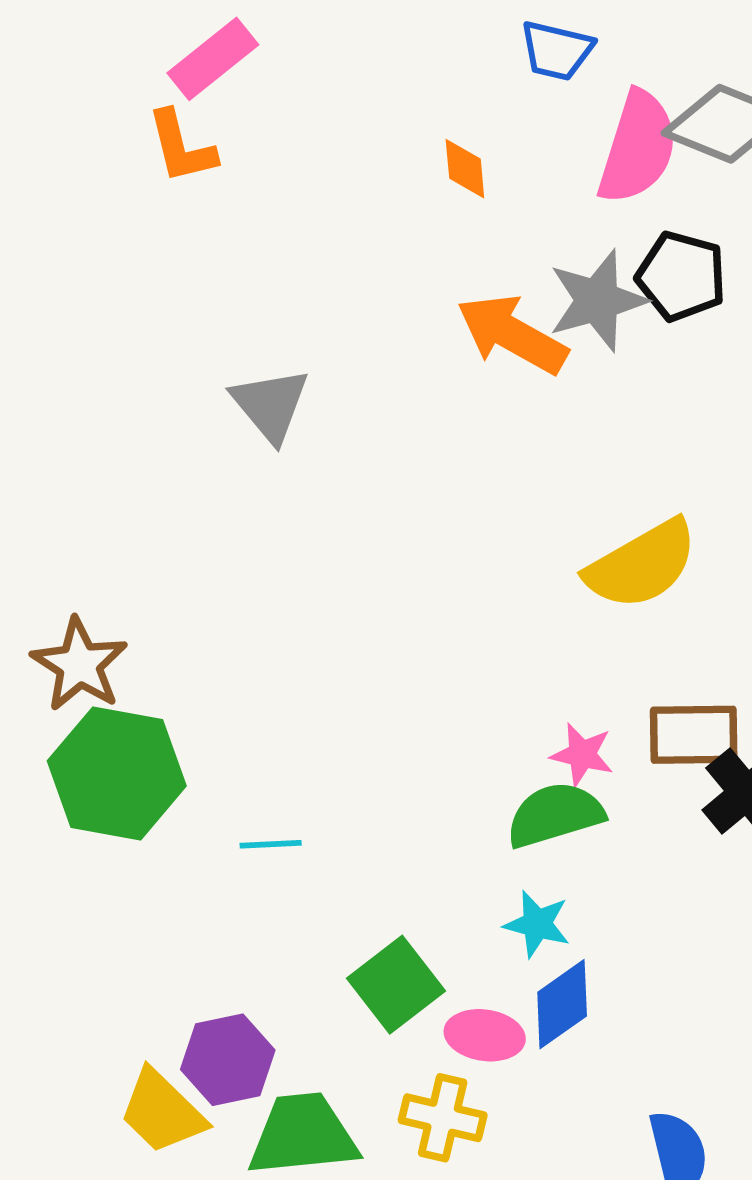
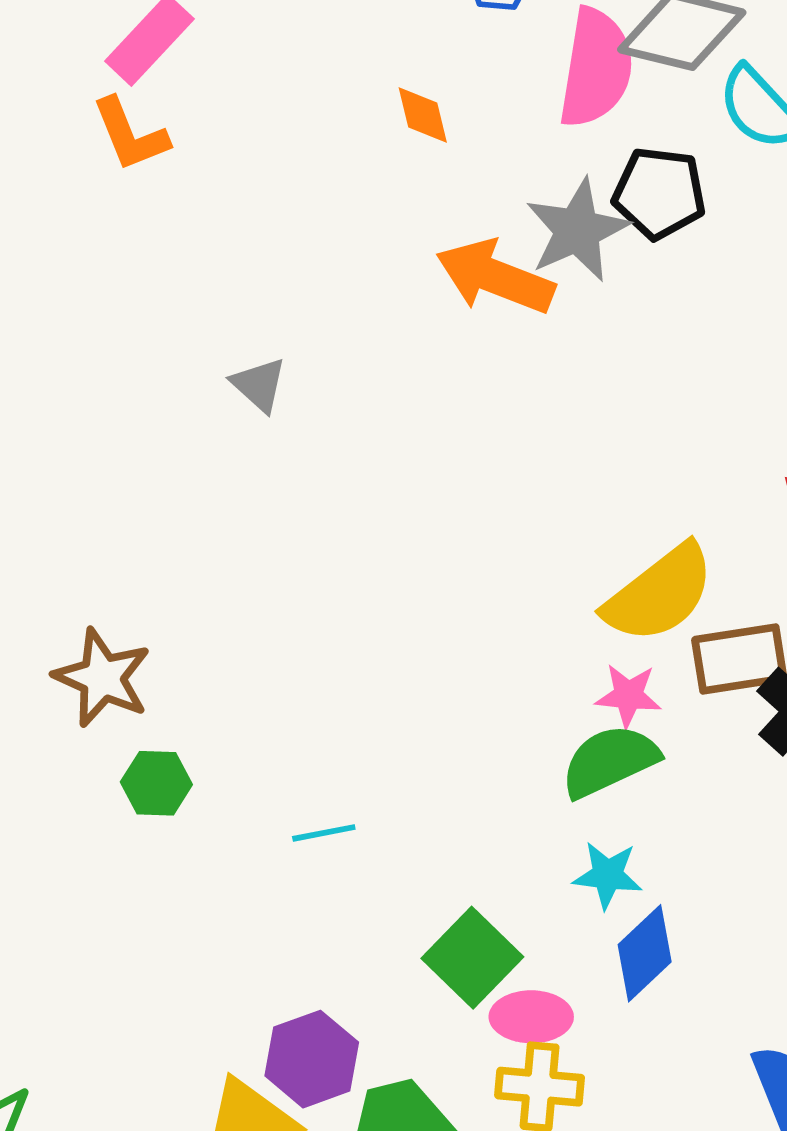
gray triangle: (270, 405) -> (259, 385), size x0.7
yellow semicircle: (642, 565) -> (659, 594), moved
green hexagon: (117, 773) -> (156, 783), size x0.5
pink ellipse: (485, 1035) -> (531, 1017), moved

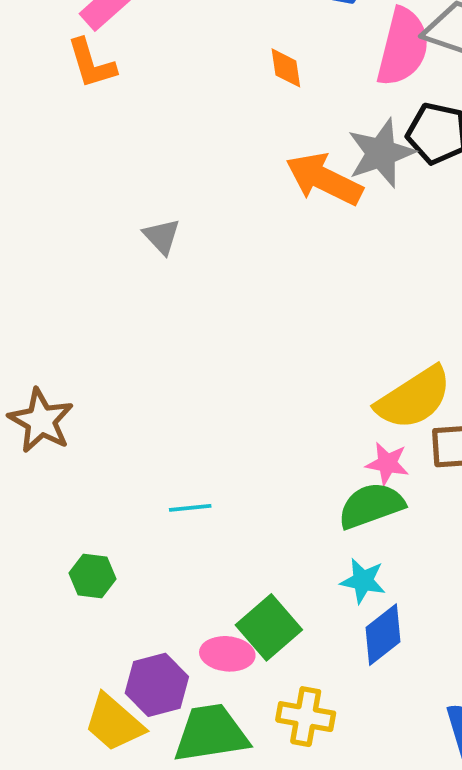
green hexagon: (156, 783) -> (93, 576), moved
cyan line: (324, 833) -> (190, 508), moved
pink ellipse: (531, 1017) -> (227, 654), moved

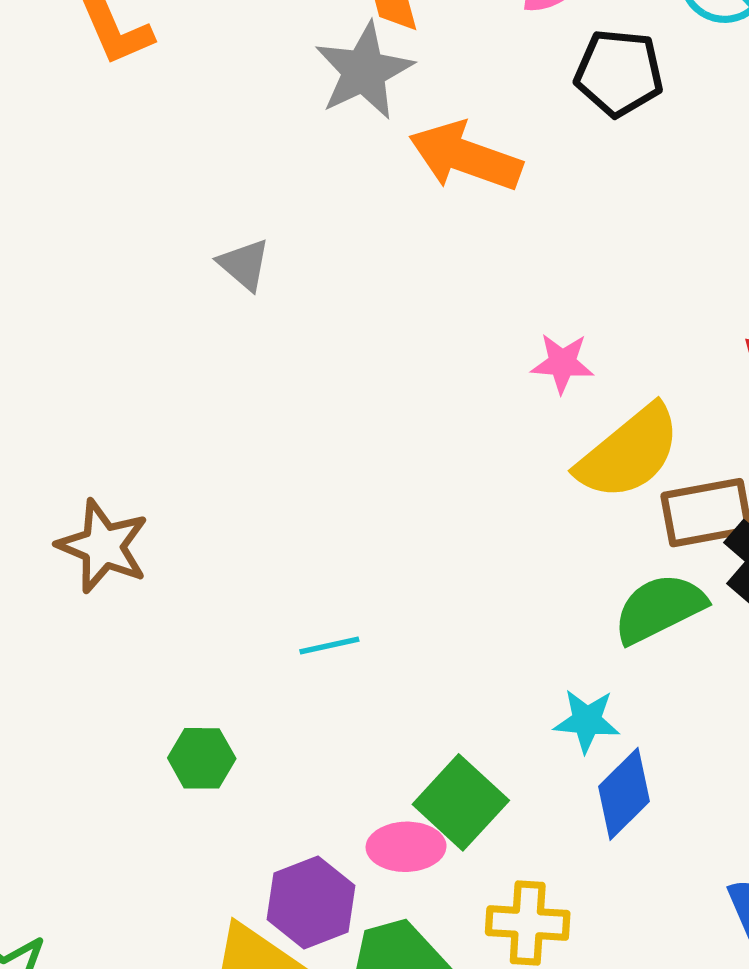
gray star: (381, 153) -> (364, 71), moved
pink star: (387, 463) -> (562, 363), moved
green semicircle: (371, 506) -> (659, 608), moved

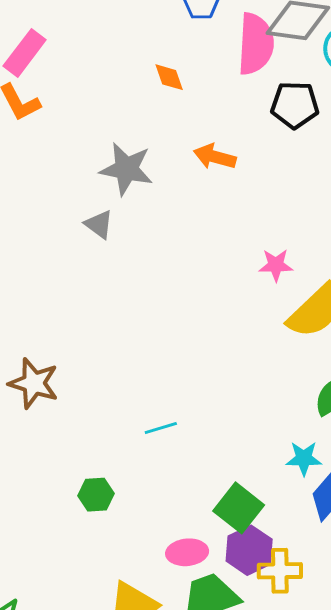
gray star: (364, 71) -> (126, 169), moved, turned -30
orange arrow: (465, 156) -> (215, 157), size x0.7
pink ellipse: (406, 847) -> (187, 552), moved
purple hexagon: (311, 902) -> (249, 550), moved

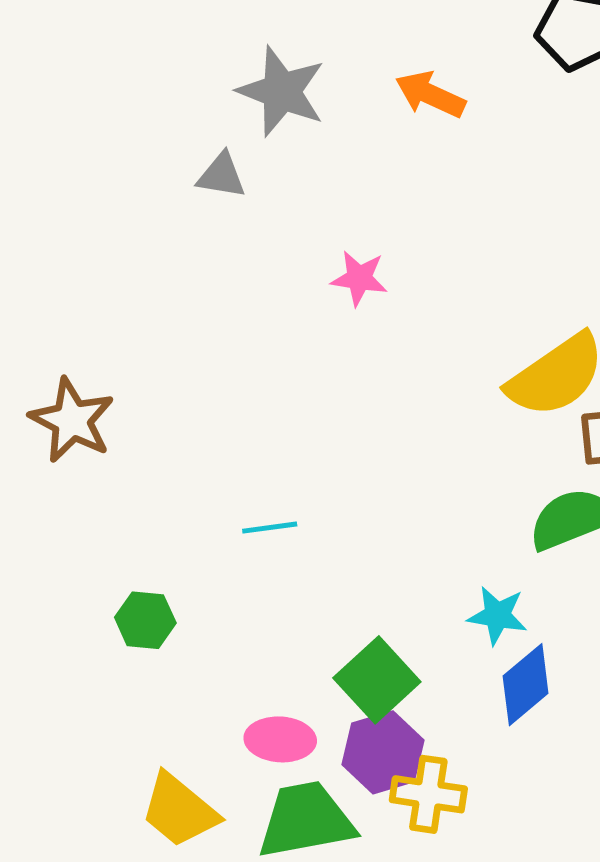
gray triangle: (99, 224) -> (221, 176), turned -36
pink star: (276, 265) -> (359, 278), moved

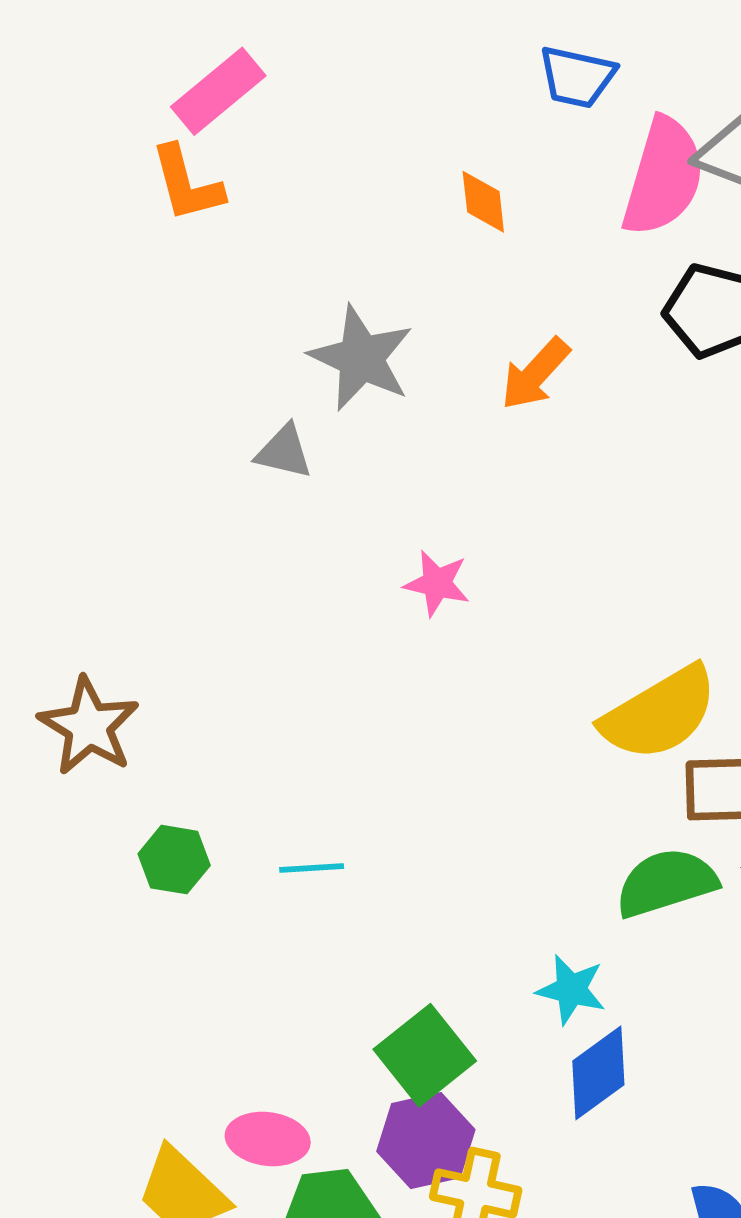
orange arrow: (430, 95) -> (535, 374), turned -76
green hexagon: (145, 620) -> (174, 860), moved
pink ellipse: (280, 739) -> (268, 1139), moved

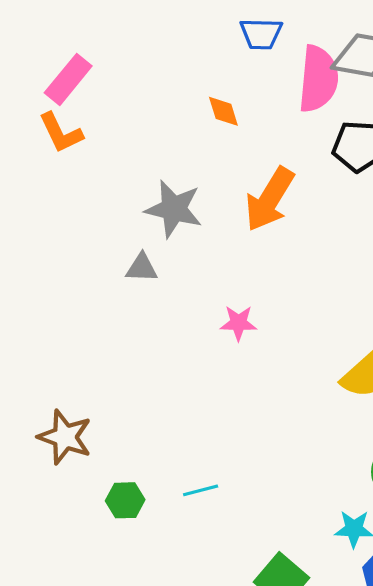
orange arrow: (535, 374) -> (270, 199), size x1.5

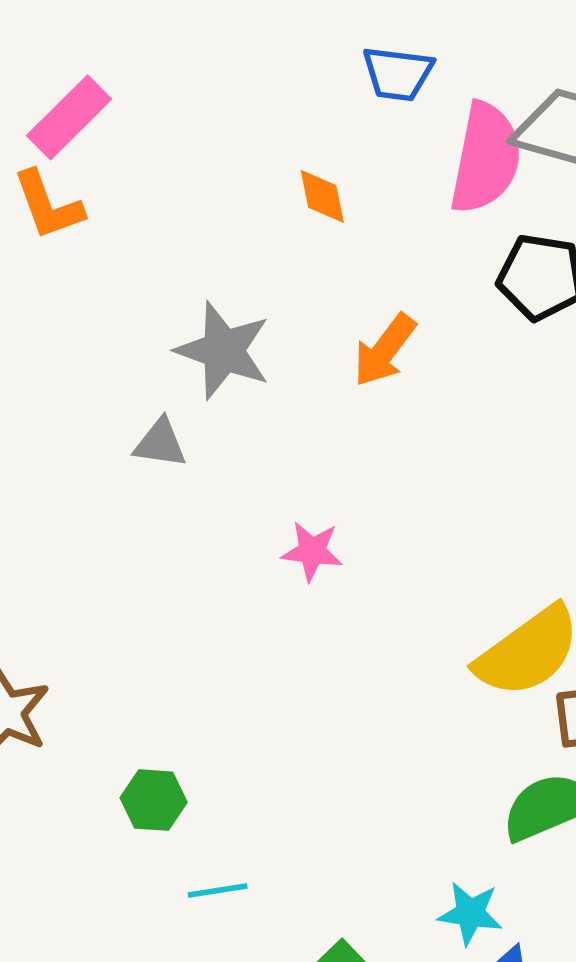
orange arrow: (270, 199) -> (385, 350), size x0.7
cyan line: (201, 490) -> (218, 891), moved
green hexagon: (125, 500) -> (154, 800), moved

